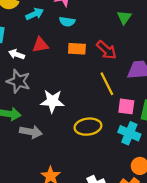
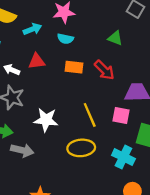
green triangle: (124, 17) -> (115, 38), moved, turned -48
yellow line: (107, 84) -> (90, 115), moved
pink square: (126, 106) -> (121, 115), moved

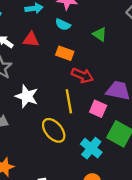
green triangle: (115, 38) -> (100, 34), moved
red arrow: (104, 70) -> (82, 75), moved, turned -35
yellow ellipse: (81, 148) -> (54, 130), turned 40

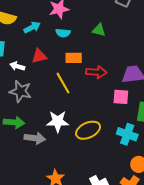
white star: (27, 96) -> (58, 121), moved
yellow line: (69, 101) -> (63, 83), moved
yellow ellipse: (54, 130) -> (88, 130), turned -55

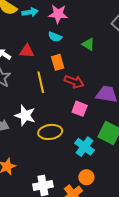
cyan arrow: (32, 27) -> (30, 12), moved
orange rectangle: (74, 58) -> (58, 62), turned 56
pink square: (121, 97) -> (80, 109), moved

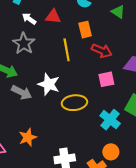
pink square: (80, 109) -> (106, 79), turned -35

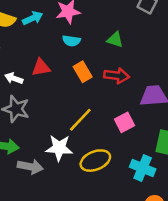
yellow line: (67, 50) -> (80, 120), moved, turned 70
red arrow: (102, 51) -> (117, 76), moved

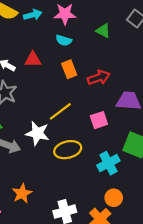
green triangle: (115, 40) -> (103, 31), moved
red arrow: (117, 76) -> (99, 78), turned -35
cyan cross: (143, 168) -> (108, 163), turned 30

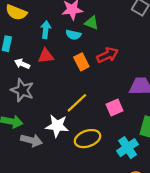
cyan arrow: (33, 15) -> (46, 30), moved, turned -63
green triangle: (103, 31) -> (92, 23), moved
red arrow: (99, 78) -> (107, 55), moved

